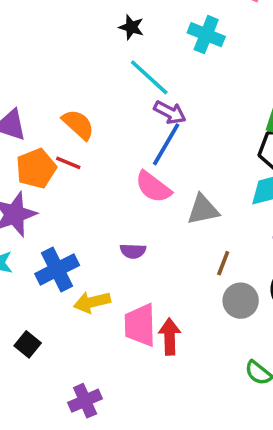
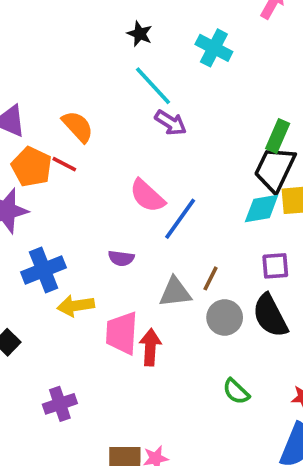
blue line: (166, 144) -> (180, 219), moved
orange pentagon: (36, 168) -> (32, 167), turned -30
gray triangle: (203, 210) -> (175, 292), moved

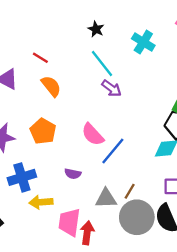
red line: (64, 164) -> (40, 58), moved
orange pentagon: (32, 167) -> (43, 131), moved
gray circle: (225, 317) -> (137, 217), size x1.5

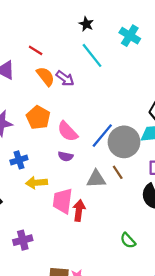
purple arrow: (112, 88) -> (65, 78), moved
pink semicircle: (93, 135) -> (68, 131), moved
blue cross: (22, 177) -> (19, 160), size x0.7
brown line: (130, 191) -> (118, 172), turned -64
gray circle: (137, 217) -> (124, 142), moved

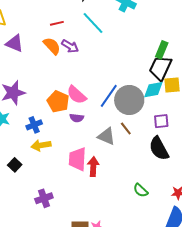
red line: (36, 50) -> (57, 23), moved, turned -40
orange pentagon: (38, 118) -> (58, 102), moved
gray triangle: (96, 179) -> (106, 136), turned 30
yellow arrow: (36, 183) -> (41, 145), moved

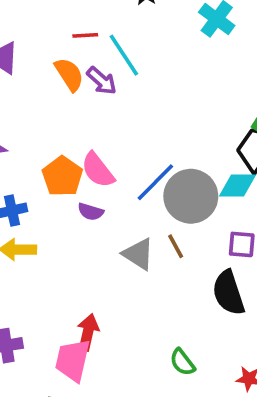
cyan line: (93, 23) -> (124, 55), moved
pink trapezoid: (77, 159) -> (73, 360), moved
red arrow: (93, 167) -> (88, 332), moved

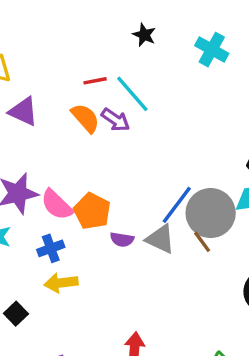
pink semicircle: (98, 170) -> (57, 205), moved
brown line: (176, 246) -> (202, 242), moved
gray triangle: (138, 254) -> (160, 239), moved

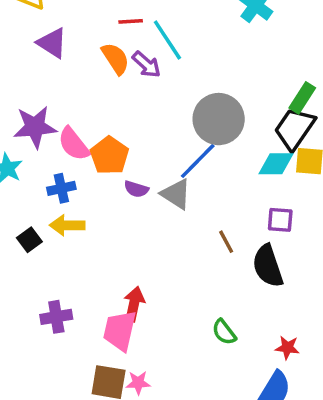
gray circle: (211, 213) -> (219, 119), moved
brown line: (202, 242) -> (226, 242), moved
black square: (16, 314) -> (29, 240), moved

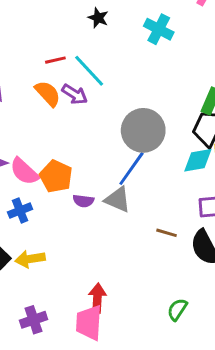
yellow arrow: (67, 225) -> (30, 259), moved
brown line: (226, 242) -> (167, 233), turned -36
green semicircle: (224, 332) -> (177, 309), turned 80

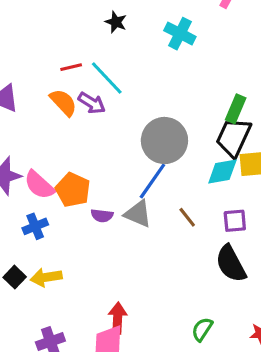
brown line: (167, 233) -> (187, 217), moved, turned 36

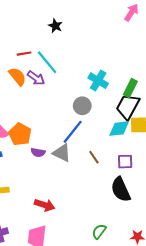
cyan cross: (180, 34) -> (98, 81), moved
gray circle: (164, 141) -> (82, 106), size x0.6
red arrow: (118, 318) -> (45, 205), moved, turned 102

